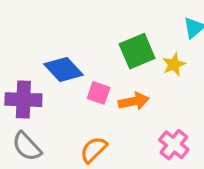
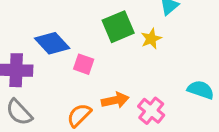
orange arrow: (134, 101) -> (115, 100), moved

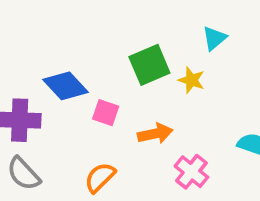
yellow star: (151, 39) -> (191, 80), turned -30
orange arrow: (115, 100) -> (155, 134), moved

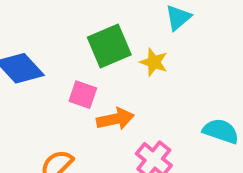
pink square: (106, 113) -> (83, 95), moved

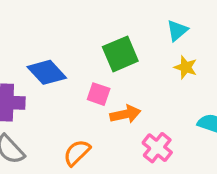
yellow star: (154, 62) -> (186, 67), moved

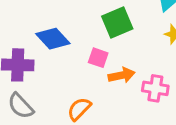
pink cross: (157, 148) -> (155, 88), moved, turned -30

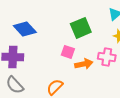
blue diamond: (53, 39) -> (25, 29), moved
pink cross: (155, 88) -> (107, 57), moved

